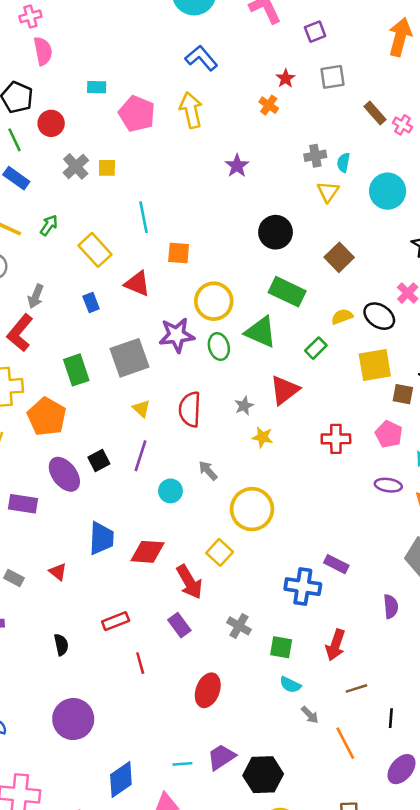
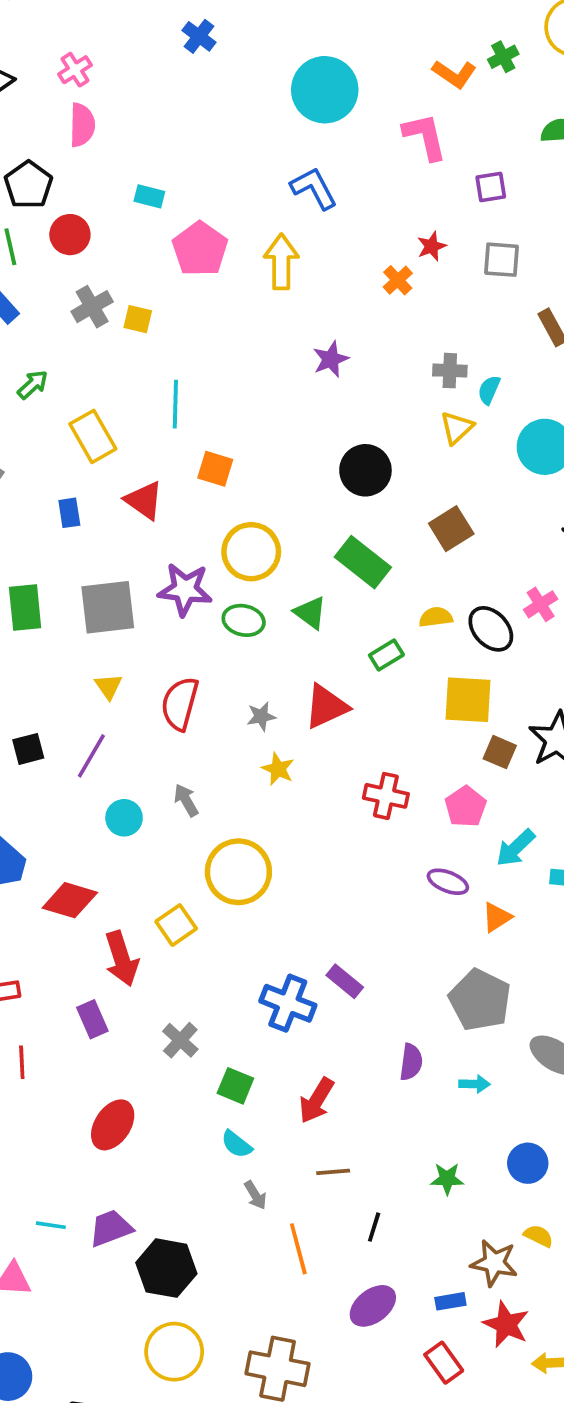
pink cross: (30, 16) -> (75, 70), turned -30
green triangle: (261, 332) -> (310, 613), size x0.7
green ellipse: (219, 347) -> (244, 620), turned -75

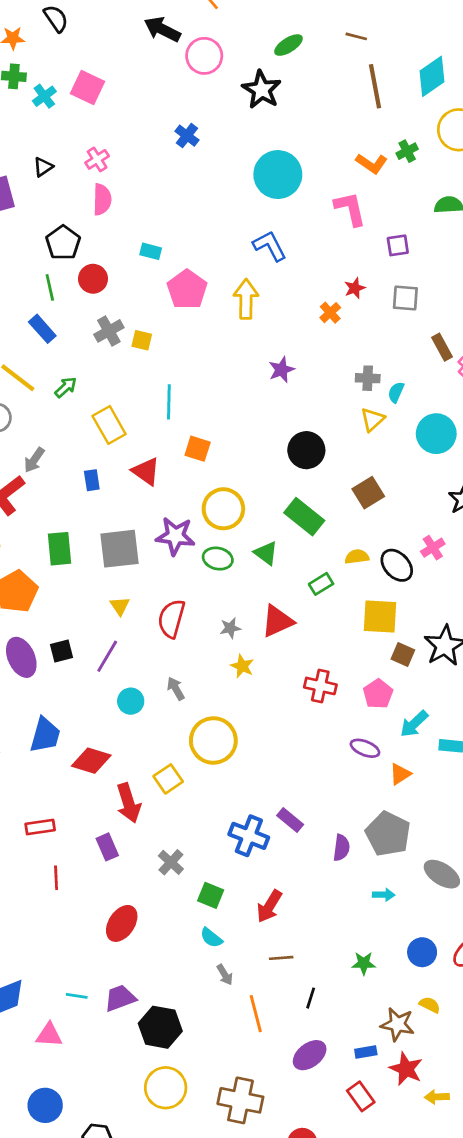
purple semicircle: (411, 1062) -> (341, 848), moved

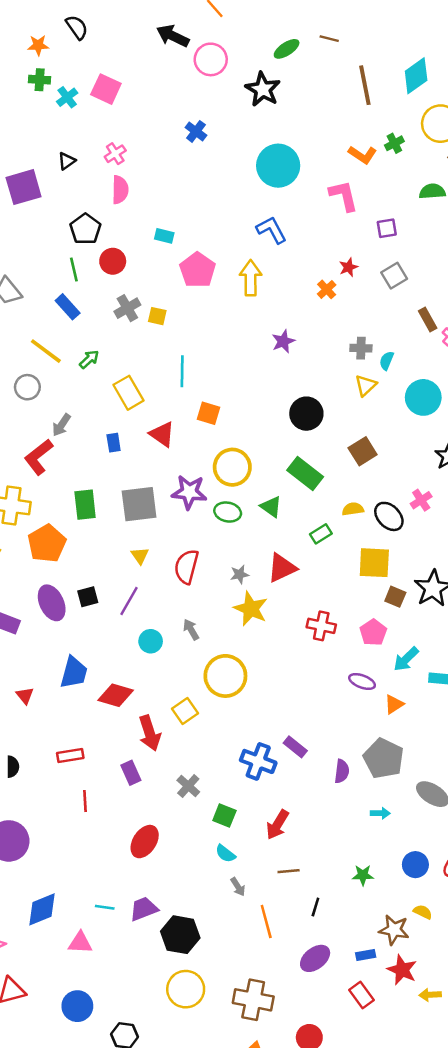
brown line: (356, 36) -> (329, 39), moved
gray square: (405, 298) -> (394, 276), turned -35
yellow star: (242, 666) -> (251, 609), size x1.6

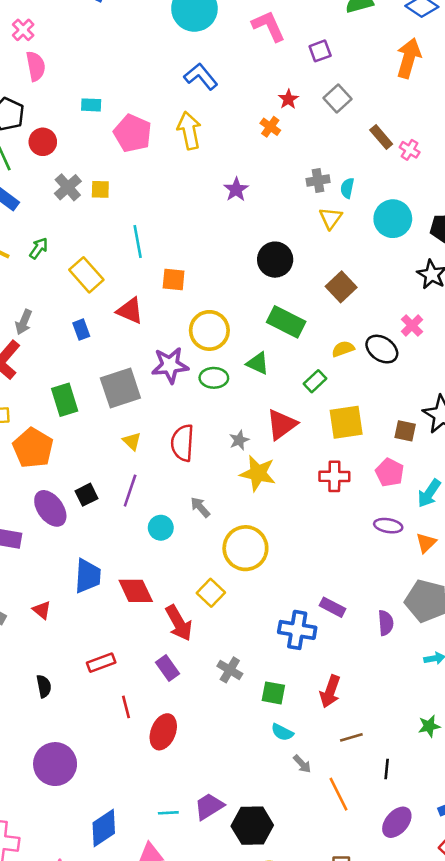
yellow square: (374, 563) -> (346, 422), moved
red diamond: (116, 695) -> (136, 591), turned 60
red ellipse: (145, 842) -> (163, 732), moved

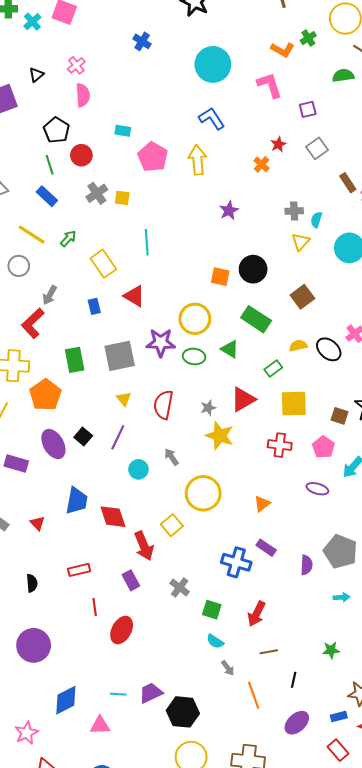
orange square: (174, 279) -> (220, 277), moved
black square: (87, 495) -> (83, 437), turned -30
orange triangle: (426, 543) -> (262, 504), moved

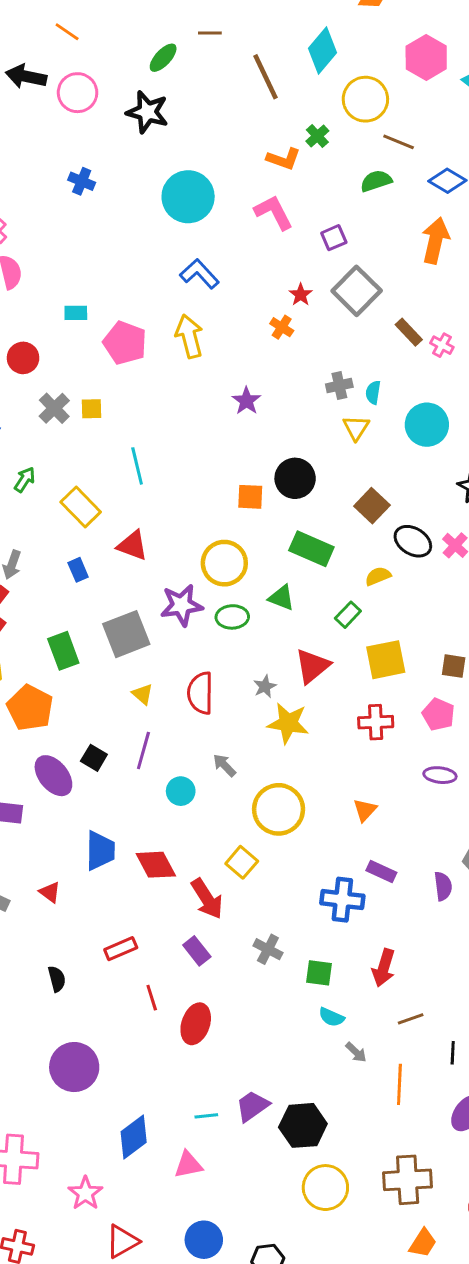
gray square: (317, 148) -> (357, 291), size x1.5
black ellipse: (329, 349) -> (413, 541), moved
orange line: (254, 695) -> (399, 1084), turned 32

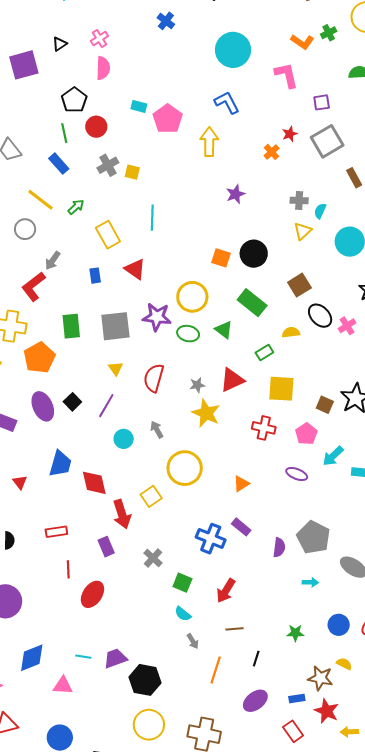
pink pentagon: (125, 343) -> (168, 119), moved

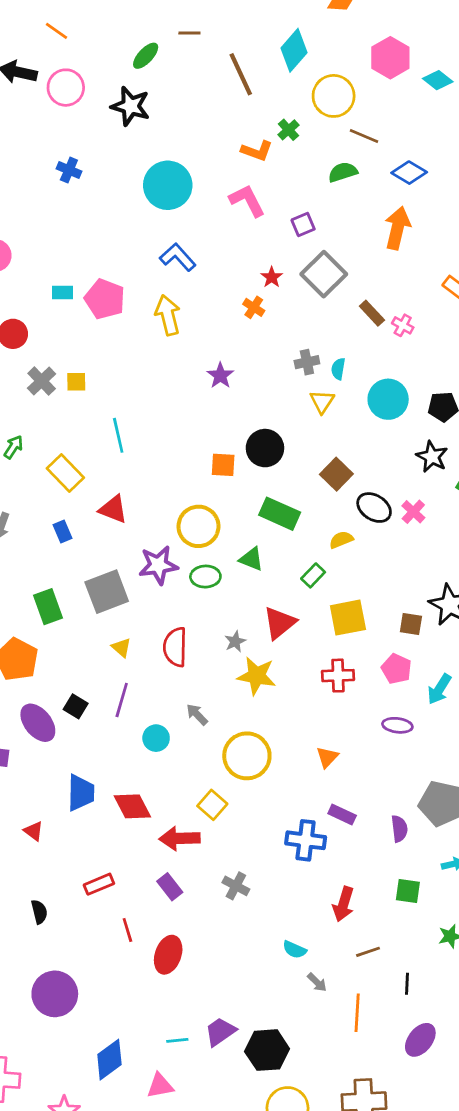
red arrow: (122, 514) -> (180, 838), turned 120
green square: (182, 583) -> (408, 891), moved

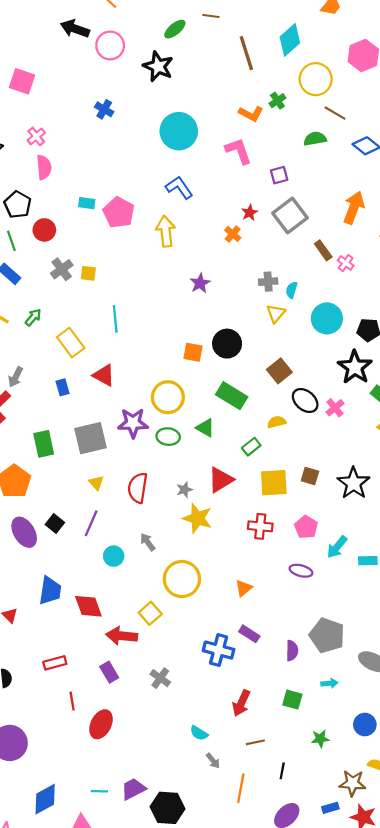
orange arrow: (397, 228) -> (354, 208), moved
black star: (432, 457) -> (355, 367), size x1.4
brown square: (411, 624) -> (310, 476), moved

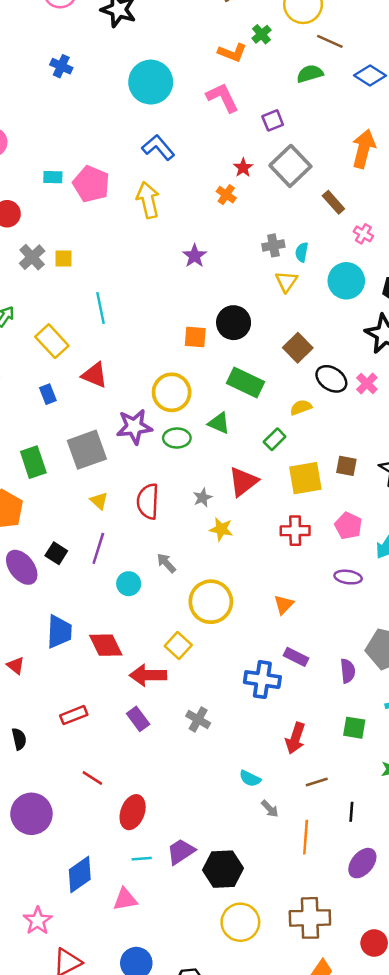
pink cross: (346, 263) -> (363, 234), moved
yellow star: (197, 518) -> (221, 529), size x0.7
red line: (72, 701) -> (92, 778), moved, turned -42
red ellipse: (101, 724) -> (133, 812), moved

